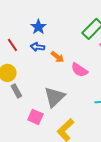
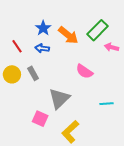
orange arrow: (57, 57) -> (68, 35), moved, size x1.5
gray rectangle: (16, 91) -> (33, 73), moved

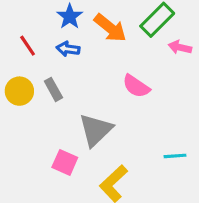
cyan line: (107, 104) -> (175, 156), moved

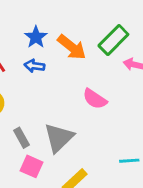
gray rectangle: (53, 89) -> (21, 138), moved

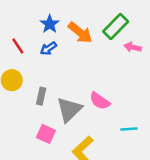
blue arrow: (34, 66) -> (48, 48), turned -42
pink semicircle: (95, 99) -> (100, 101), moved
gray rectangle: (21, 138) -> (41, 96), moved, turned 42

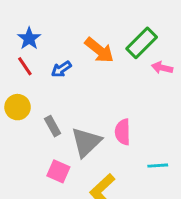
blue star: (50, 24) -> (29, 38), moved
gray rectangle: (41, 96) -> (53, 126), turned -42
pink semicircle: (100, 101) -> (123, 132), turned 55

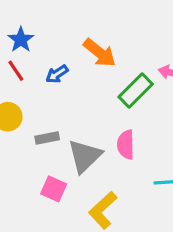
green rectangle: (142, 43) -> (136, 90), moved
gray rectangle: (53, 126) -> (47, 138), turned -72

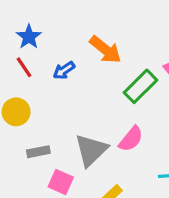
gray rectangle: (47, 138) -> (38, 152), moved
pink semicircle: (126, 145) -> (131, 139), turned -140

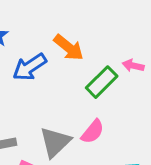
blue arrow: (64, 70) -> (30, 67), size x1.6

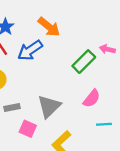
orange arrow: (69, 48) -> (49, 27), moved
pink semicircle: (93, 132) -> (92, 99), moved

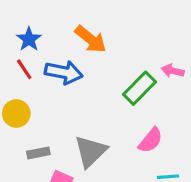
blue arrow: (30, 50) -> (64, 72), turned -135

